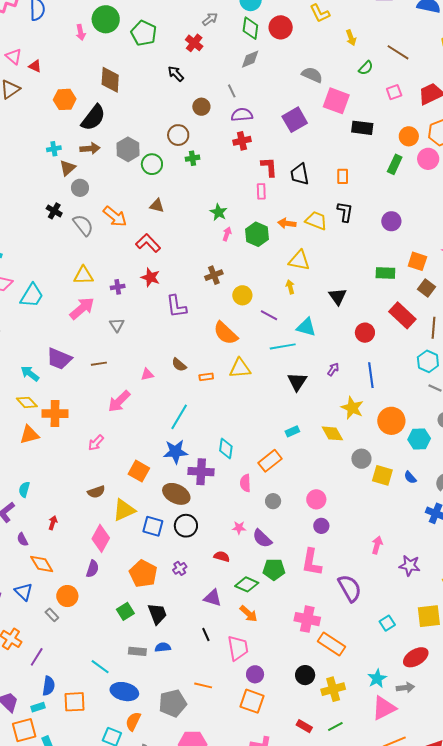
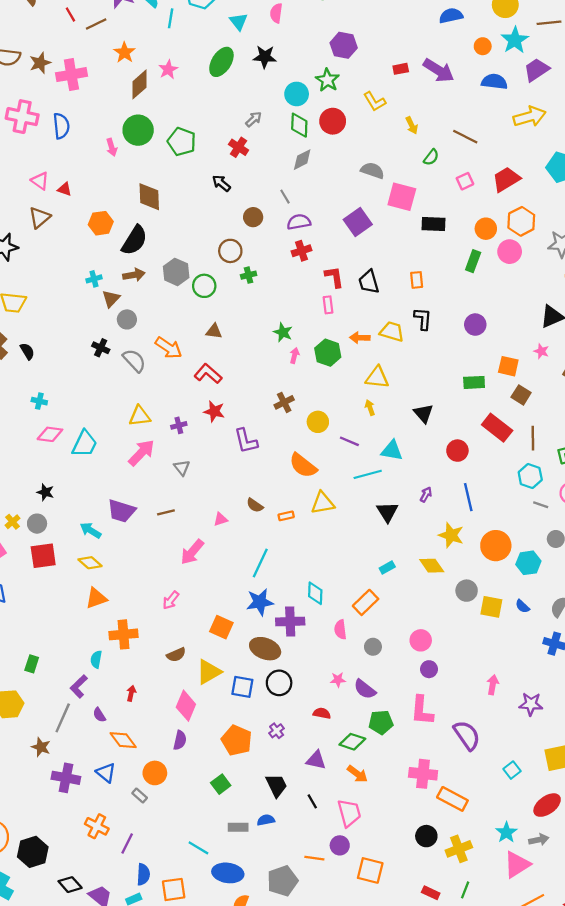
orange cross: (55, 414) -> (124, 634), moved
black trapezoid: (157, 614) -> (276, 785), moved
purple circle: (255, 674) -> (340, 845), moved
green line: (335, 726) -> (465, 890), turned -35

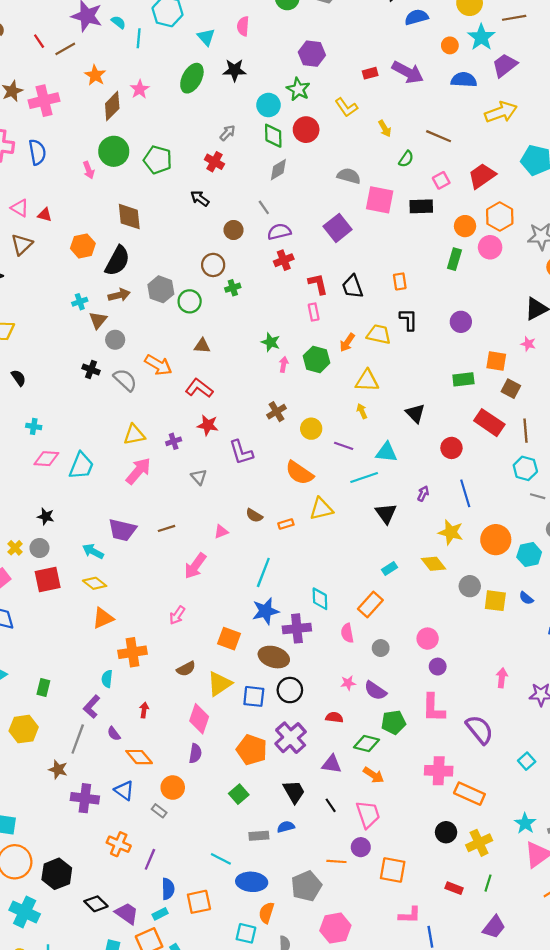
black rectangle: (433, 224) -> (421, 206), moved
orange arrow: (360, 338) -> (347, 342), turned -54
gray triangle: (182, 468) -> (199, 477), moved
purple cross: (277, 731) -> (291, 738), size x2.0

